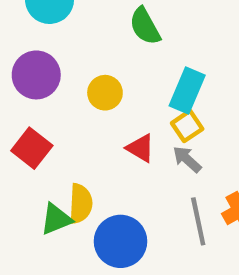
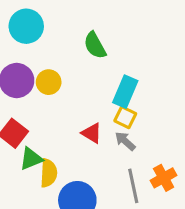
yellow circle: (105, 93) -> (49, 82), moved
yellow square: (187, 126) -> (125, 117), turned -30
green triangle: (56, 219) -> (31, 159), moved

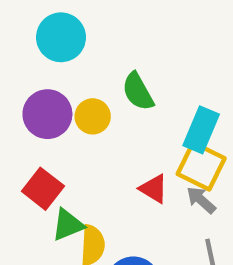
green semicircle: (95, 45) -> (138, 92), moved
yellow square: (125, 117) -> (201, 166), size x1.5

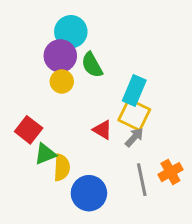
cyan circle: (61, 37) -> (71, 32), moved
purple circle: (47, 114) -> (60, 56), moved
gray arrow: (201, 200) -> (134, 137), turned 90

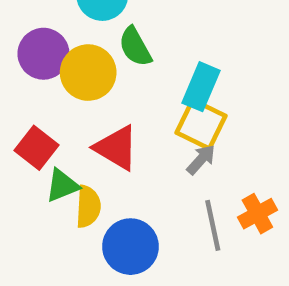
purple circle: (60, 56) -> (43, 54), moved
yellow circle: (62, 81) -> (88, 73), size x1.5
red triangle: (103, 130) -> (116, 148), moved, size x1.5

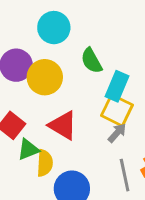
green semicircle: (135, 47) -> (91, 61), moved

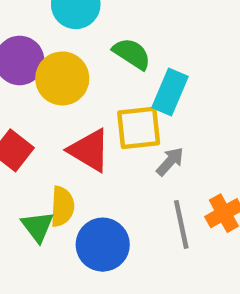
green semicircle: (91, 61) -> (132, 54), turned 152
yellow square: (117, 110) -> (139, 128), moved, turned -32
green triangle: (28, 149) -> (38, 227), moved, turned -45

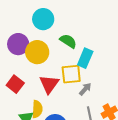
red triangle: (89, 150) -> (49, 84), turned 35

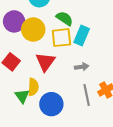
yellow square: (71, 74) -> (61, 38), moved
gray arrow: (85, 89) -> (82, 67), turned 40

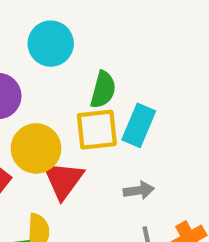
green semicircle: (64, 18) -> (103, 90), turned 72
yellow circle: (33, 30) -> (36, 148), moved

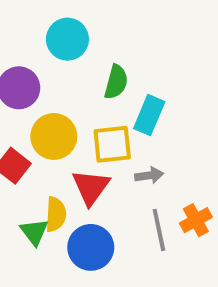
yellow square: (97, 130) -> (112, 144), moved
red triangle: (63, 180) -> (91, 187), moved

